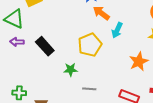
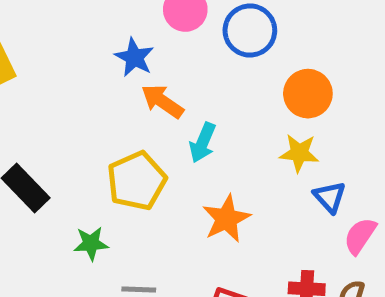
orange star: (139, 62) -> (226, 219), moved

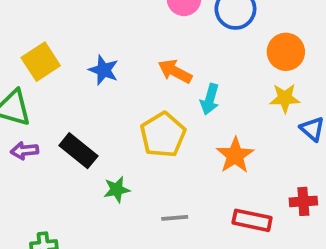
blue star: (134, 57) -> (104, 70), moved
green star: (91, 243) -> (117, 190), moved

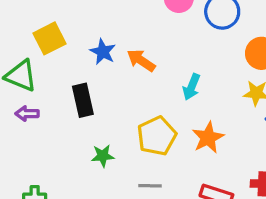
orange arrow: (175, 71) -> (141, 60), moved
yellow pentagon: (163, 135) -> (157, 136), moved
black rectangle: (78, 151) -> (83, 100), moved, turned 32

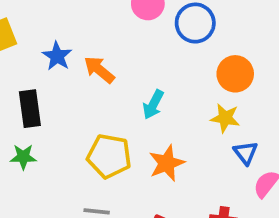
yellow pentagon: (157, 136) -> (109, 156), turned 30
green star: (103, 156) -> (23, 157), moved

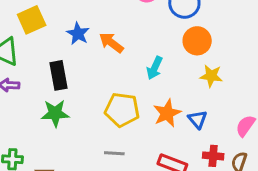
orange circle: (235, 74) -> (197, 41), moved
blue triangle: (246, 153) -> (198, 119), moved
green star: (23, 157) -> (55, 113), size x1.4

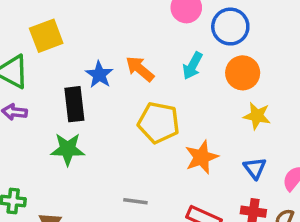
blue star: (78, 34) -> (99, 75), moved
cyan arrow: (155, 68) -> (193, 66), moved
yellow pentagon: (122, 110) -> (159, 123), moved
blue triangle: (198, 119) -> (255, 168), moved

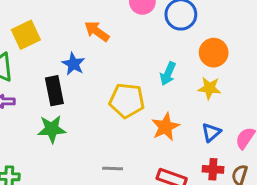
cyan arrow: (193, 66) -> (168, 74), moved
orange arrow: (140, 69) -> (97, 31), moved
orange circle: (243, 73) -> (214, 53), moved
blue triangle: (255, 168) -> (211, 132), turned 30

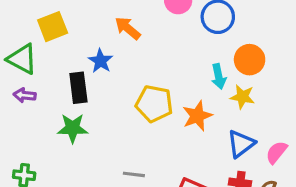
cyan arrow: (168, 74) -> (219, 76), moved, turned -40
orange star: (165, 127) -> (197, 116), moved
blue triangle: (211, 132) -> (241, 144), size x1.4

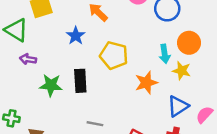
black rectangle: (78, 88) -> (80, 81), moved
purple arrow: (25, 95) -> (28, 59), moved
yellow pentagon: (154, 104) -> (114, 55), moved

